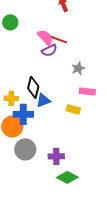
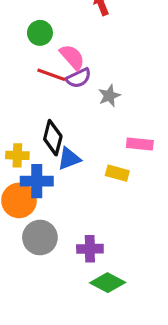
green circle: (10, 22) -> (40, 33), moved
red line: (58, 39) -> (51, 75), moved
gray star: (78, 68) -> (109, 96), moved

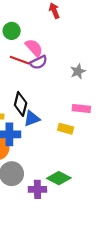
gray star: (109, 96) -> (78, 71), moved
purple cross: (90, 249) -> (37, 189), moved
green diamond: (108, 283) -> (59, 178), moved

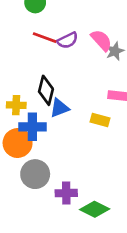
pink semicircle: (34, 48) -> (101, 40), moved
green diamond: (59, 178) -> (95, 209), moved

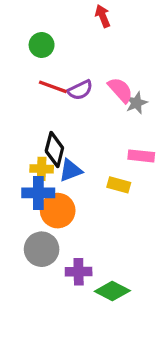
yellow cross: (16, 105) -> (42, 169), moved
orange circle: (18, 143) -> (58, 211), moved

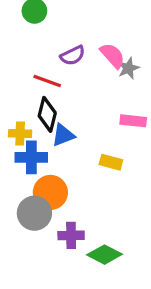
red line: (53, 87) -> (47, 81), moved
yellow cross: (42, 169) -> (20, 134), moved
yellow rectangle: (119, 185) -> (111, 162), moved
orange circle: (58, 211) -> (50, 192), moved

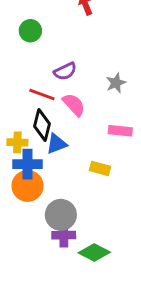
pink semicircle: (112, 55) -> (74, 105), moved
orange circle: (50, 192) -> (27, 186), moved
gray circle: (34, 213) -> (61, 215), moved

